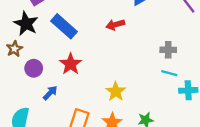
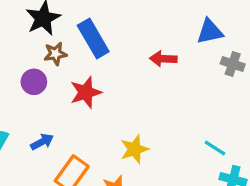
brown star: (14, 49) -> (55, 54), moved
gray cross: (168, 50) -> (233, 64), moved
blue arrow: (50, 93) -> (42, 142), moved

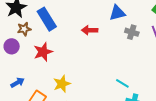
yellow star: (134, 149) -> (62, 84), moved

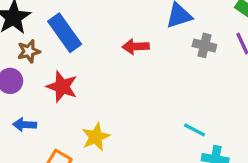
red star: (43, 52) -> (62, 87), turned -30
blue arrow: (18, 83) -> (25, 125), moved, turned -144

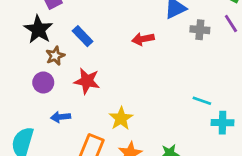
blue rectangle: (65, 33) -> (83, 36), size x0.7

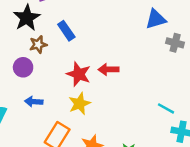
red arrow: (143, 39) -> (108, 69), moved
red star: (87, 81) -> (79, 74), moved
yellow star: (121, 118) -> (80, 104), moved

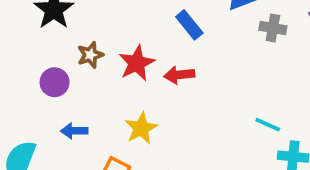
blue rectangle: (66, 31) -> (189, 25), moved
brown star: (38, 45) -> (90, 55), moved
red star: (79, 74) -> (137, 63), moved, turned 30

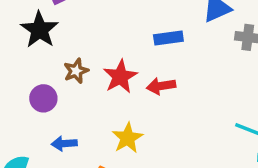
blue rectangle: (189, 25) -> (168, 38), turned -56

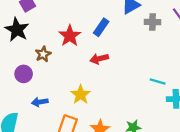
blue rectangle: (168, 38) -> (101, 27), turned -42
red star: (120, 77) -> (70, 36), moved

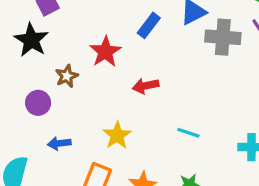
gray cross: (153, 22) -> (223, 37), size x1.5
blue rectangle: (101, 27) -> (149, 25), moved
cyan line: (158, 82) -> (188, 133), moved

